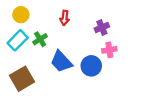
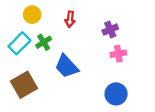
yellow circle: (21, 15) -> (32, 15), moved
blue circle: (91, 66) -> (116, 94), moved

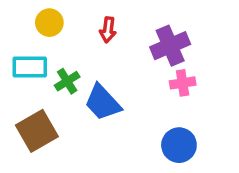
purple cross: (110, 30) -> (170, 46), size x1.5
green cross: (44, 42) -> (67, 81), moved
cyan rectangle: (19, 43) -> (30, 67), turned 45

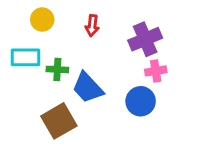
green cross: (67, 81) -> (57, 69), turned 35
brown square: (37, 131) -> (59, 121), moved
blue circle: (179, 145) -> (141, 101), moved

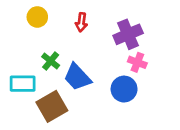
cyan rectangle: (26, 57) -> (23, 84), moved
green cross: (57, 69) -> (51, 61), turned 36
pink cross: (156, 71) -> (137, 62), turned 30

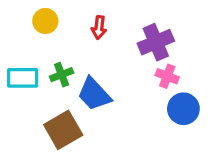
green cross: (51, 61) -> (62, 75), turned 30
cyan rectangle: (23, 84) -> (23, 78), moved
blue circle: (124, 89) -> (183, 109), moved

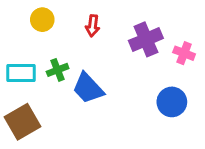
pink cross: (167, 76) -> (184, 53), moved
brown square: (63, 130) -> (22, 122), moved

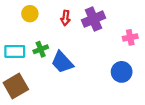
purple cross: (146, 39) -> (94, 19), moved
pink cross: (184, 53) -> (130, 37), turned -32

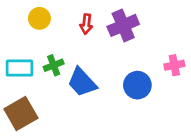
pink cross: (130, 37) -> (174, 65), moved
blue circle: (122, 72) -> (137, 85), moved

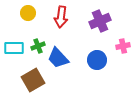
red arrow: (86, 24) -> (61, 17), size x1.5
purple cross: (123, 25) -> (100, 21), moved
brown square: (21, 114) -> (33, 80), moved

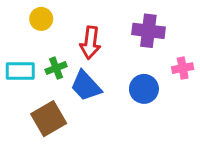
red arrow: (61, 17) -> (90, 43), moved
purple cross: (100, 21) -> (148, 31), turned 30

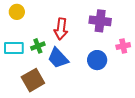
yellow circle: (41, 19) -> (17, 12), moved

